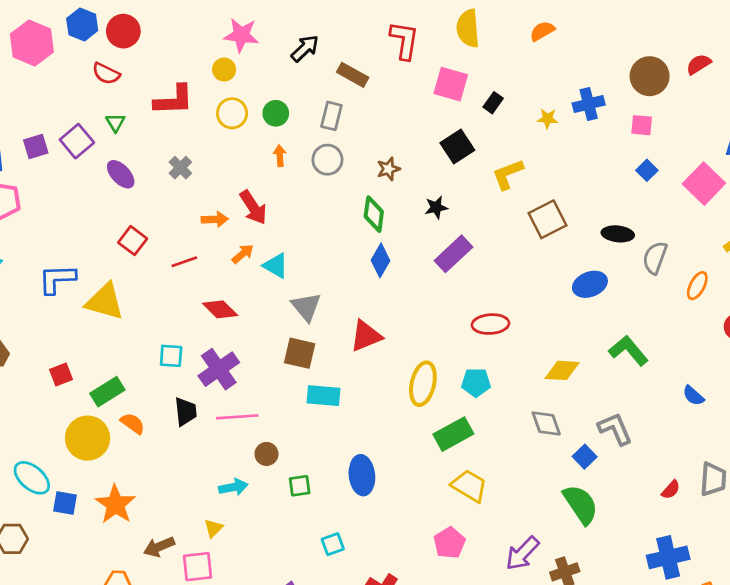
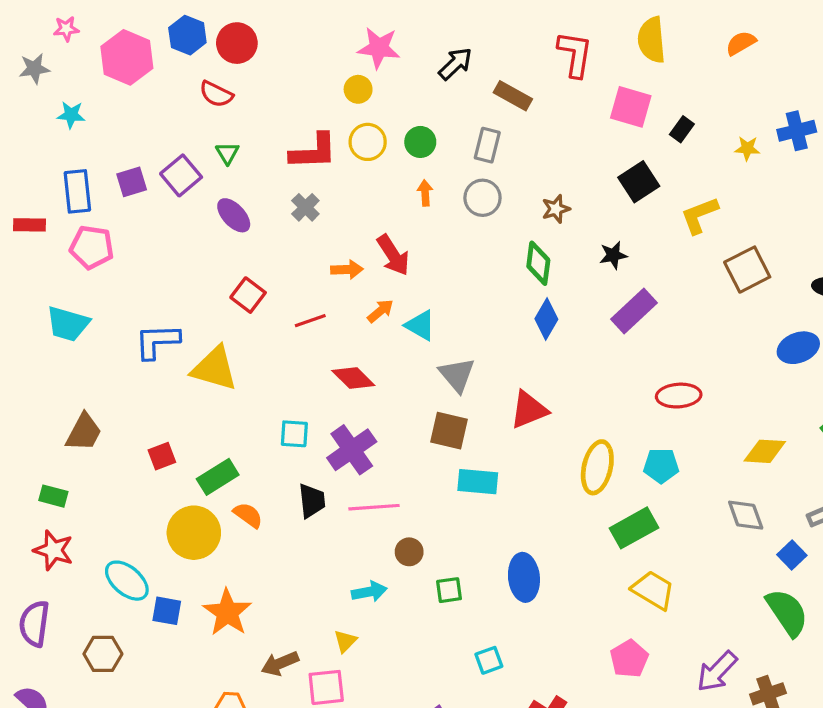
red L-shape: (174, 100) -> (313, 152), moved

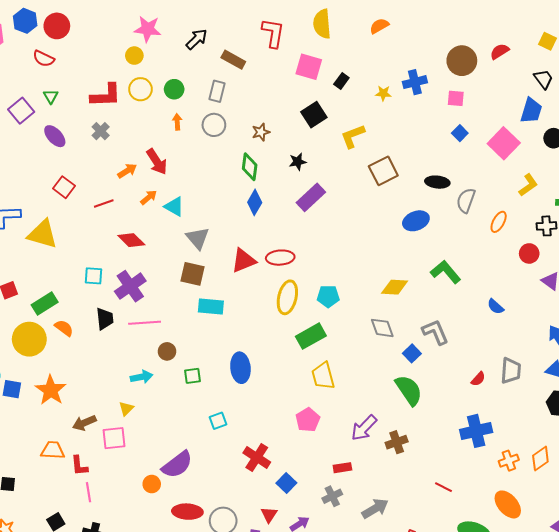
orange arrow: (347, 270) -> (127, 171), turned -30
red ellipse: (679, 396) -> (280, 258), moved
yellow trapezoid: (653, 590) -> (323, 376), turned -136

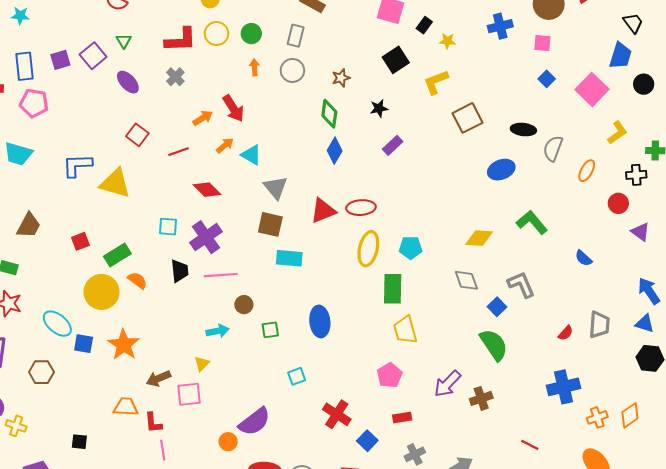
yellow star: (383, 93) -> (447, 41), moved
purple rectangle: (311, 197) -> (393, 145), size x0.7
green rectangle: (311, 336) -> (393, 289), turned -60
red rectangle: (342, 468) -> (402, 417), moved

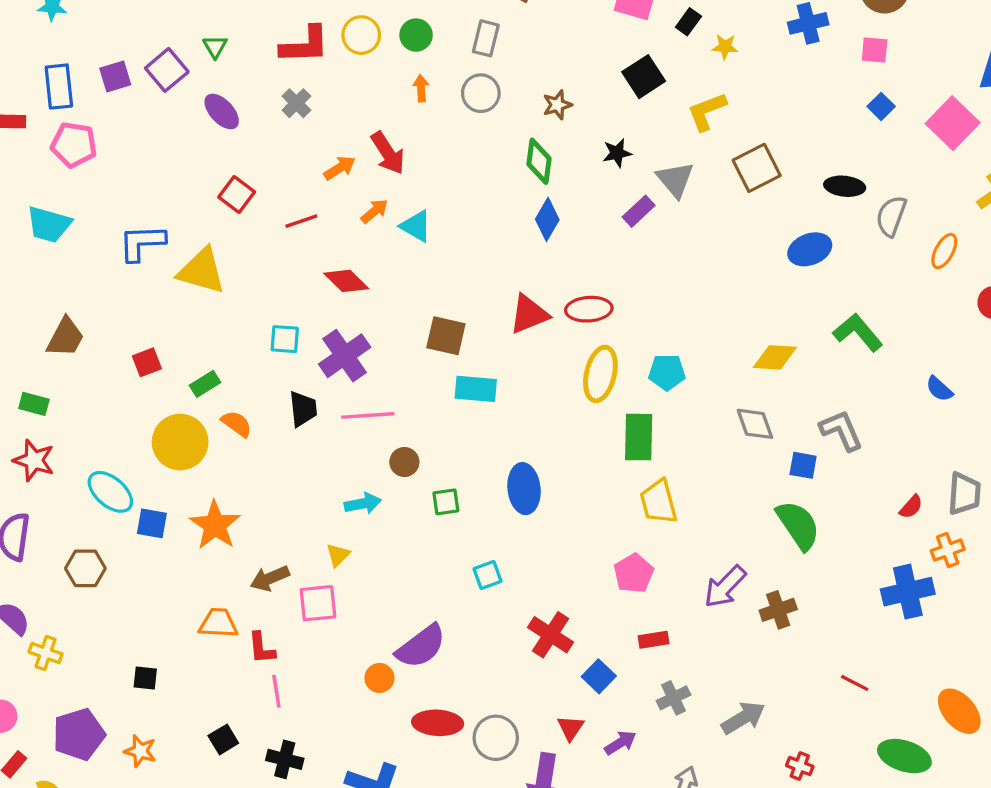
gray triangle: (276, 188) -> (675, 180), moved
green rectangle: (117, 255) -> (205, 384), size x0.7
blue square: (497, 307) -> (803, 465), turned -36
orange cross: (597, 417) -> (948, 550), moved

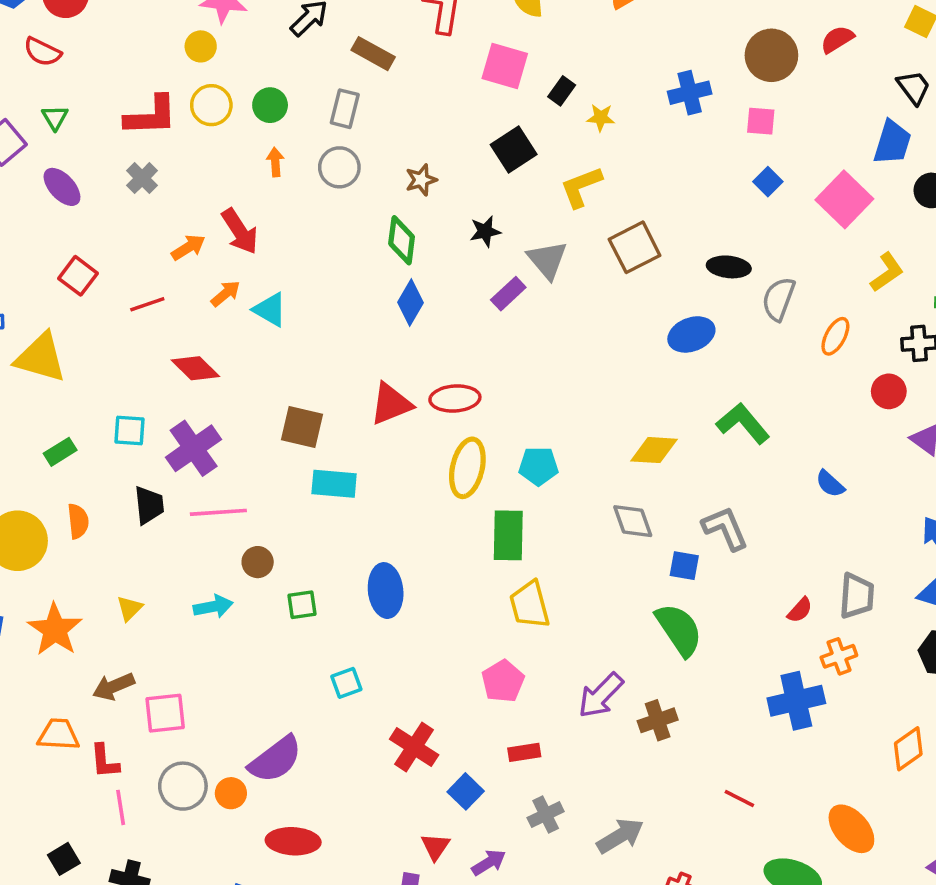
green rectangle: (205, 384) -> (60, 452), moved
orange semicircle: (237, 424) -> (78, 521), turned 48
yellow triangle: (338, 555) -> (130, 608), moved
gray circle: (496, 738) -> (183, 786), moved

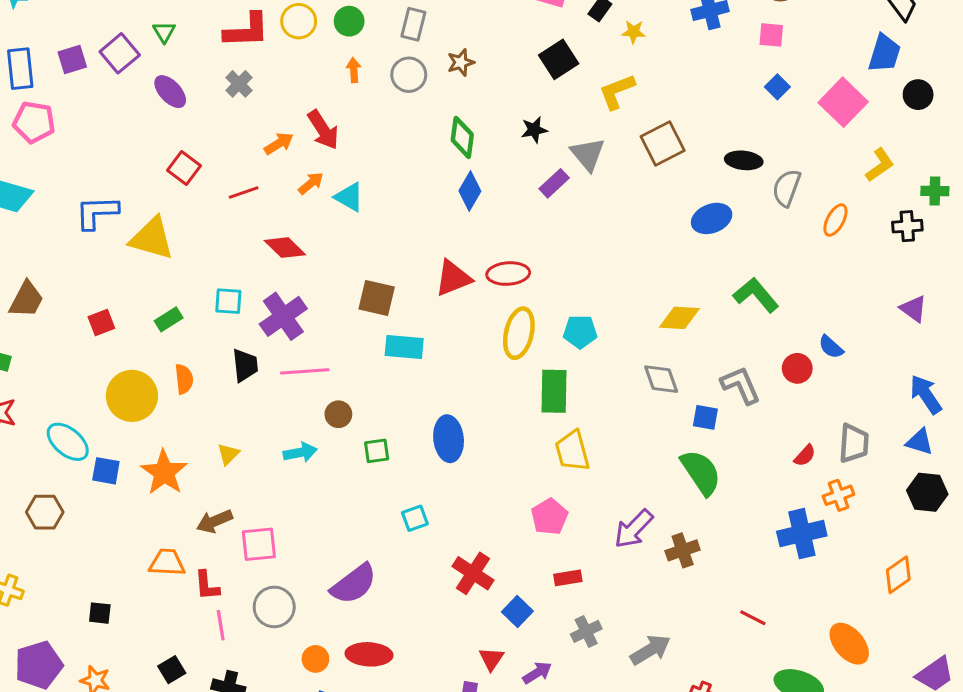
brown star: (421, 180) -> (461, 62), moved
red circle: (889, 391) -> (797, 368), moved
orange circle: (231, 793) -> (315, 659), moved

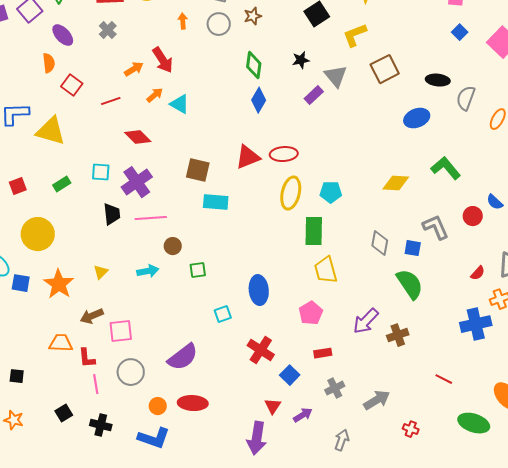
orange semicircle: (184, 379) -> (49, 63), moved
gray diamond: (661, 379) -> (380, 243), moved, turned 30
blue ellipse: (449, 439) -> (259, 290), moved

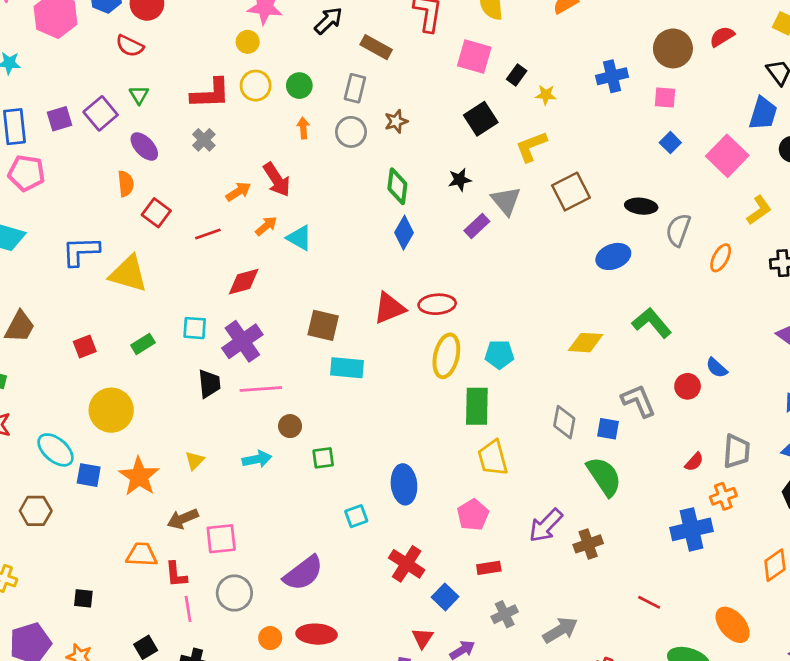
red diamond: (138, 137) -> (244, 282), turned -60

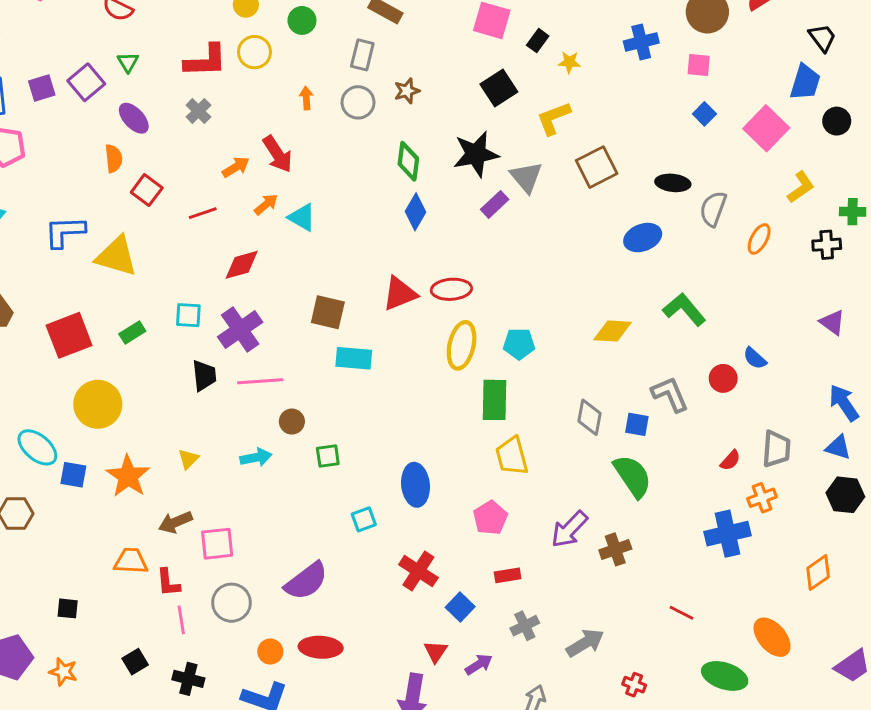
green circle: (299, 86) -> (302, 20), moved
black star: (460, 180) -> (476, 154), size x1.8
red square: (85, 347) -> (69, 335), size x1.8

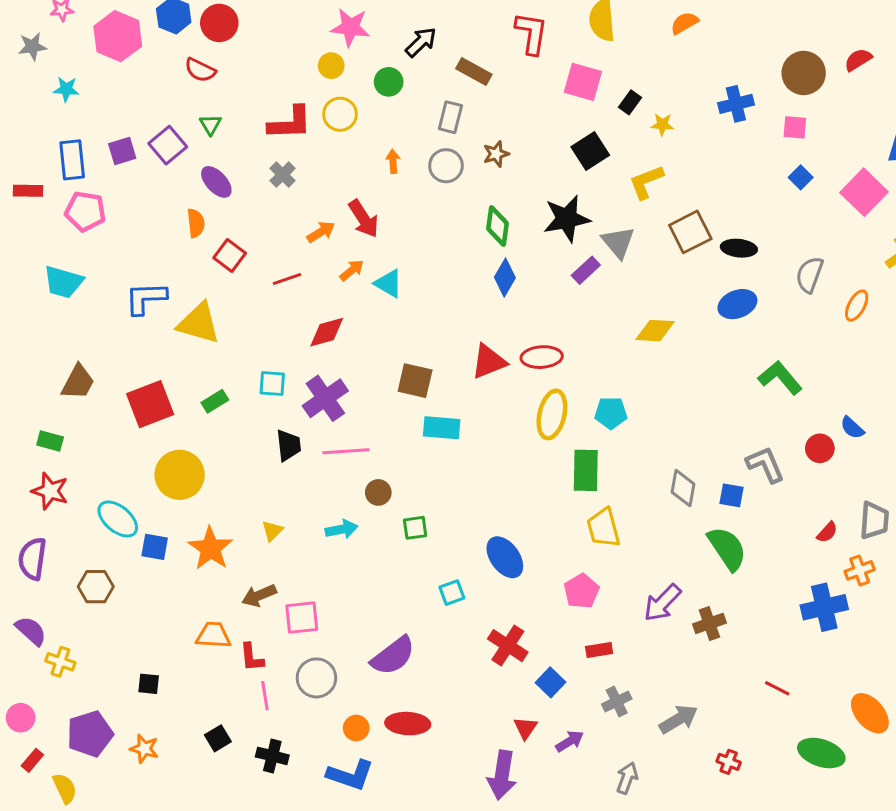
black ellipse: (673, 183) -> (739, 248), moved
yellow diamond: (612, 331) -> (655, 331), moved
blue ellipse: (416, 485) -> (505, 557), turned -30

